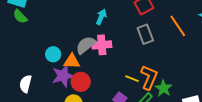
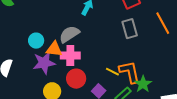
pink cross: (102, 45) -> (70, 56), moved
orange L-shape: (149, 77) -> (130, 72), turned -40
red circle: (81, 82) -> (76, 79), moved

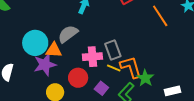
gray rectangle: (130, 29) -> (113, 50), moved
cyan circle: (36, 41) -> (35, 43), size x1.6
pink cross: (70, 56) -> (92, 57), moved

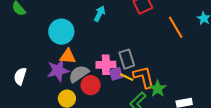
gray semicircle: (68, 34) -> (79, 74), moved
cyan circle: (35, 43) -> (61, 32), moved
purple square: (101, 88) -> (116, 74), moved, turned 32

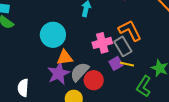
pink cross: (106, 65) -> (102, 43), moved
orange L-shape: (144, 77) -> (130, 31), moved

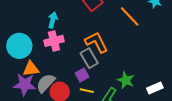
pink cross: (102, 43) -> (54, 41), moved
yellow line: (127, 64) -> (87, 91), moved
purple star: (59, 73) -> (25, 84), turned 30

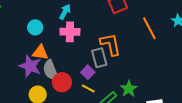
cyan arrow: (53, 20) -> (65, 12), moved
cyan circle: (19, 46) -> (35, 27), size x0.6
purple square: (82, 75) -> (88, 72), turned -32
gray semicircle: (46, 83) -> (51, 70), turned -80

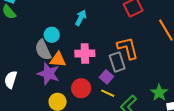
pink cross: (70, 32) -> (85, 53), moved
gray semicircle: (51, 70) -> (43, 50), moved
green star: (129, 89) -> (159, 93), moved

